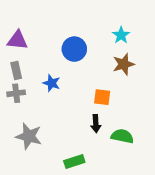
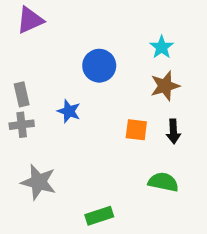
purple triangle: (17, 40) -> (30, 20), moved, turned -30
black arrow: (96, 124) -> (173, 131), moved

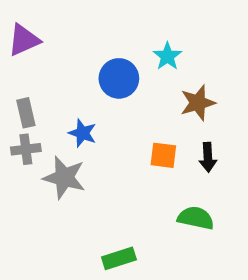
purple triangle: (30, 20) -> (24, 40), moved
cyan star: (162, 47) -> (167, 56), moved
gray star: (39, 182) -> (64, 178), moved

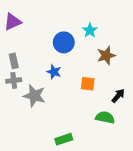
blue star: (82, 133) -> (54, 72), moved
black arrow: (208, 157) -> (118, 96), moved, turned -136

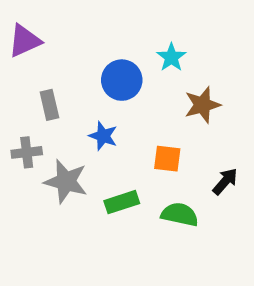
gray rectangle: (14, 61) -> (49, 105), moved
green semicircle: (105, 117) -> (180, 214), moved
green rectangle: (64, 139) -> (122, 202), moved

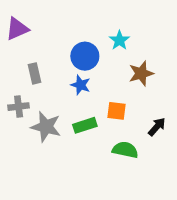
blue star: (103, 136) -> (81, 85), moved
green rectangle: (122, 202) -> (85, 125), moved

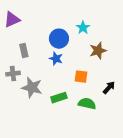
green rectangle: (85, 125) -> (59, 98), moved

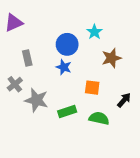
gray cross: (13, 74) -> (15, 84), turned -32

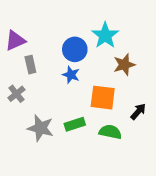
purple triangle: (14, 23) -> (15, 40), moved
cyan star: (94, 32) -> (105, 35), size x1.5
orange square: (92, 88) -> (103, 98), size x1.5
gray star: (36, 100) -> (41, 128), moved

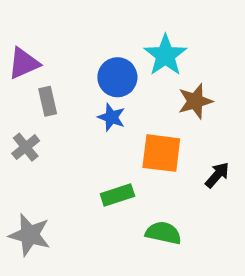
gray star: (41, 128) -> (30, 235), moved
green semicircle: (110, 132) -> (163, 233), moved

